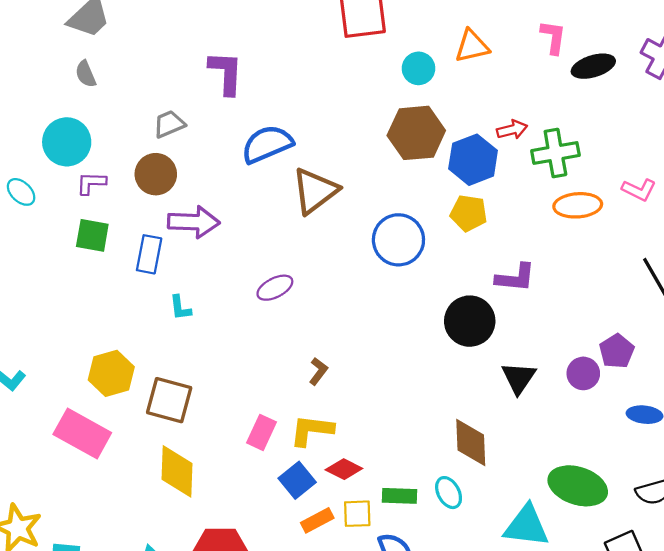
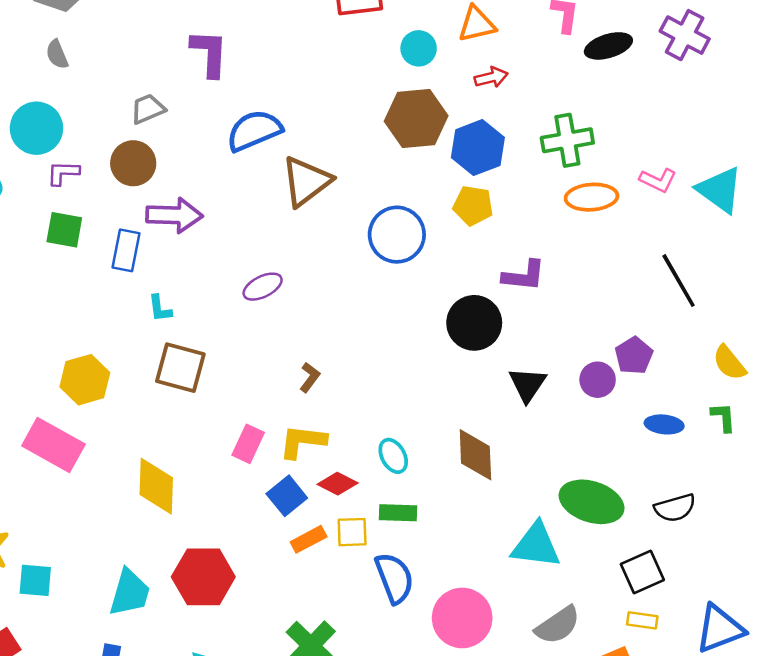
red arrow: (512, 130) -> (491, 77), moved
brown square: (169, 400) -> (180, 368), moved
cyan ellipse: (449, 493) -> (393, 456), moved

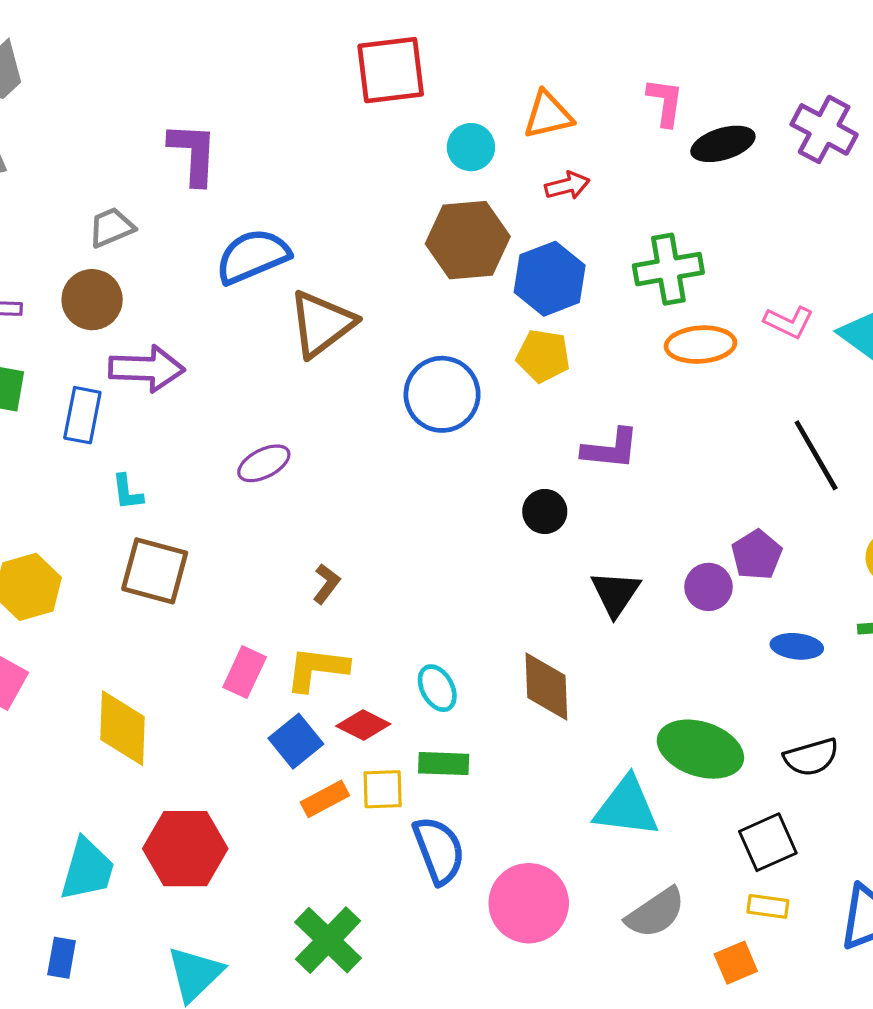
black circle: (474, 323) -> (545, 511), size x0.6

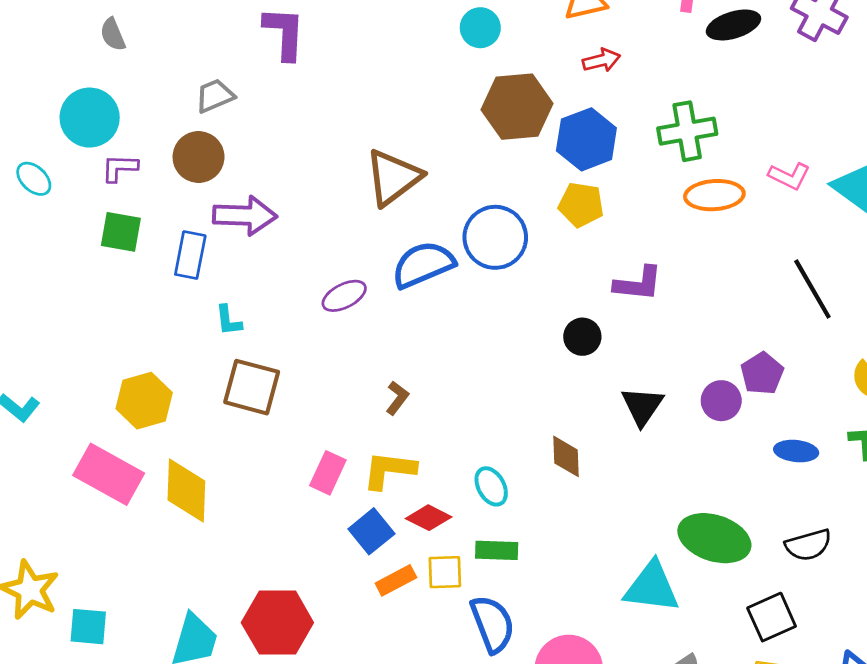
cyan circle: (471, 147) -> (480, 28), moved
blue semicircle: (253, 256) -> (423, 265), moved
brown diamond: (546, 686) -> (566, 456), moved, size x0.7
yellow diamond: (123, 728) -> (186, 490), moved

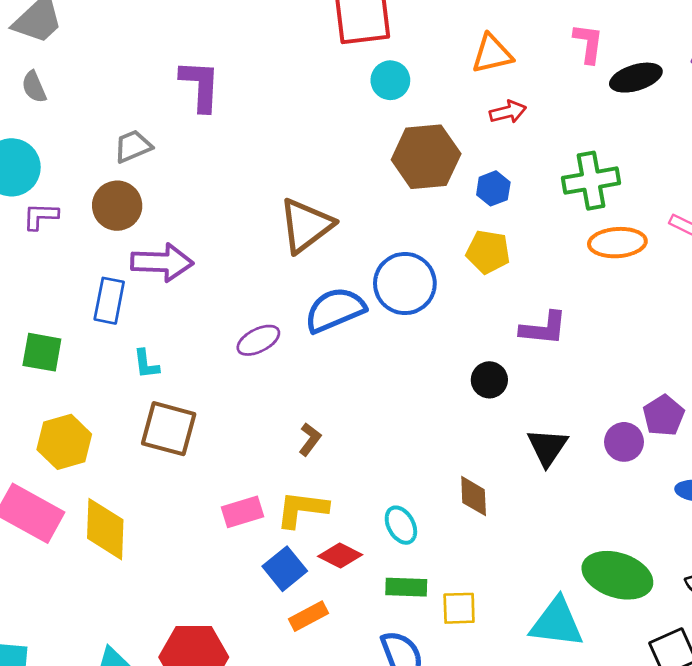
blue hexagon: (586, 139) -> (493, 188), size x0.6
green square: (121, 232) -> (42, 352), moved
pink rectangle: (328, 473) -> (243, 512), turned 48
yellow square: (445, 572) -> (459, 608), moved

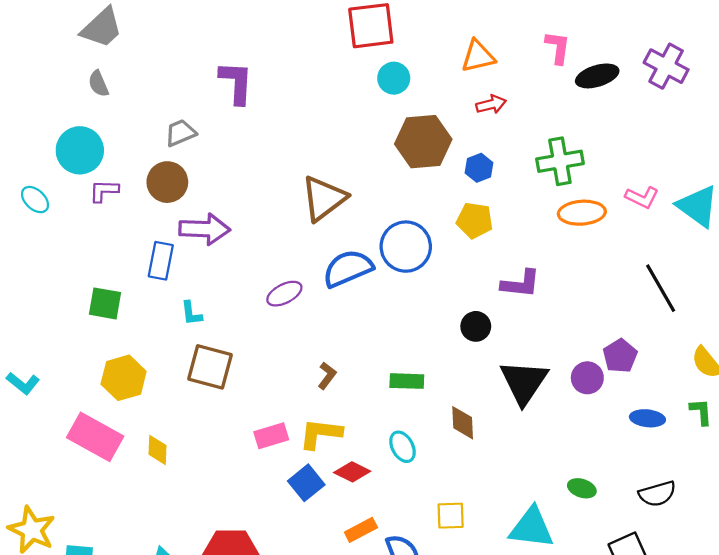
black triangle: (547, 447) -> (524, 382), size x1.4
yellow diamond: (105, 529) -> (157, 450), size x0.6
green ellipse: (617, 575) -> (582, 488), size x0.5
green rectangle: (406, 587) -> (407, 381), moved
orange rectangle: (309, 616) -> (361, 530), moved

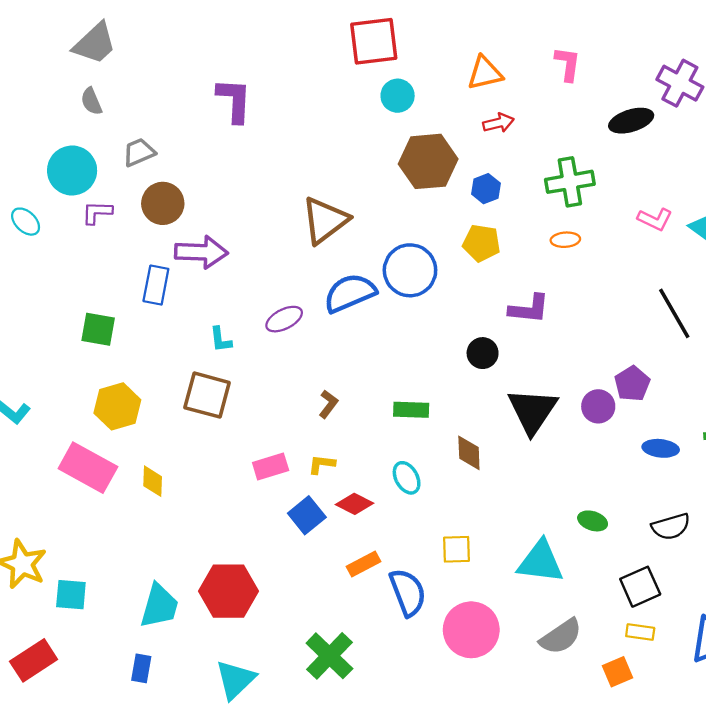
black ellipse: (597, 76) -> (631, 121), moved
gray trapezoid: (180, 133) -> (139, 152), moved
orange ellipse: (582, 213) -> (565, 240), moved, size x0.6
cyan L-shape: (191, 313) -> (221, 339), moved
yellow L-shape: (320, 434) -> (322, 464), size x0.6

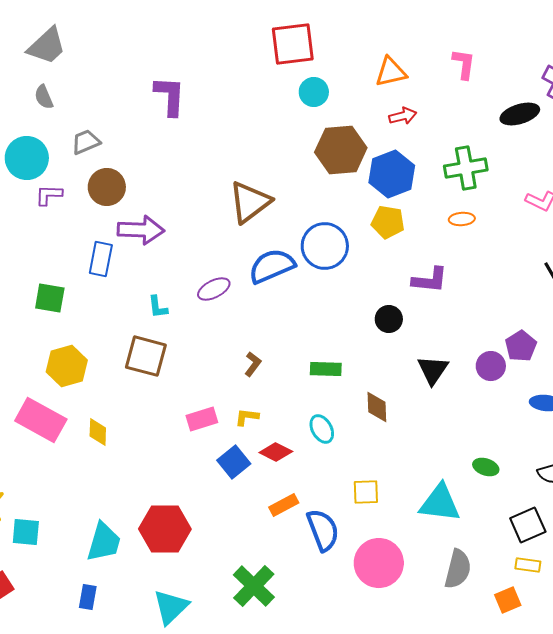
blue hexagon: (486, 189) -> (392, 174), size x1.8
black triangle: (532, 411) -> (433, 370), size x0.7
gray semicircle: (561, 637) -> (458, 569), turned -42

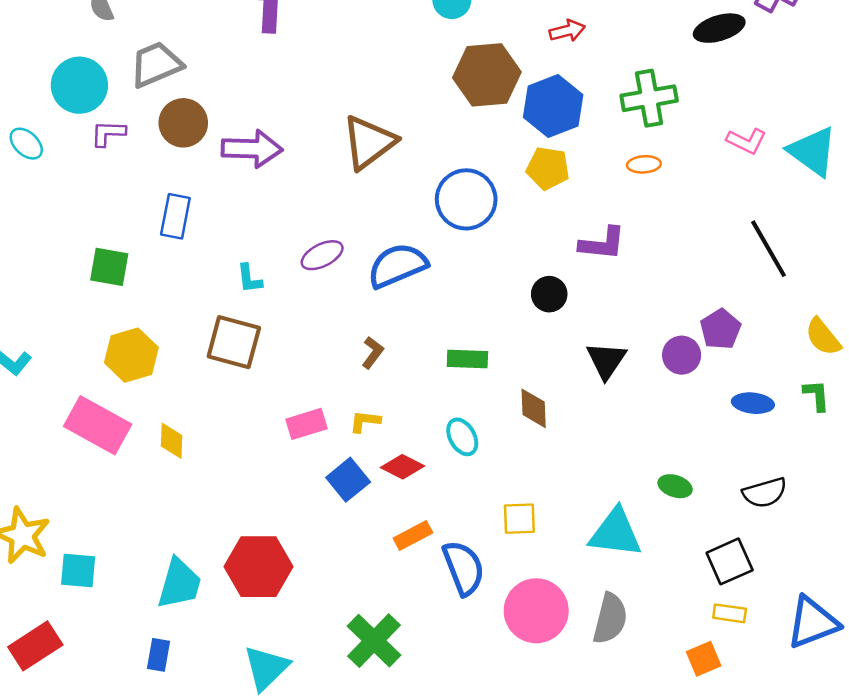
gray trapezoid: (86, 142) -> (156, 64), size x1.4
purple arrow: (141, 230) -> (252, 149), moved
blue semicircle: (272, 266) -> (397, 266), moved
gray semicircle: (458, 569) -> (610, 619), moved

